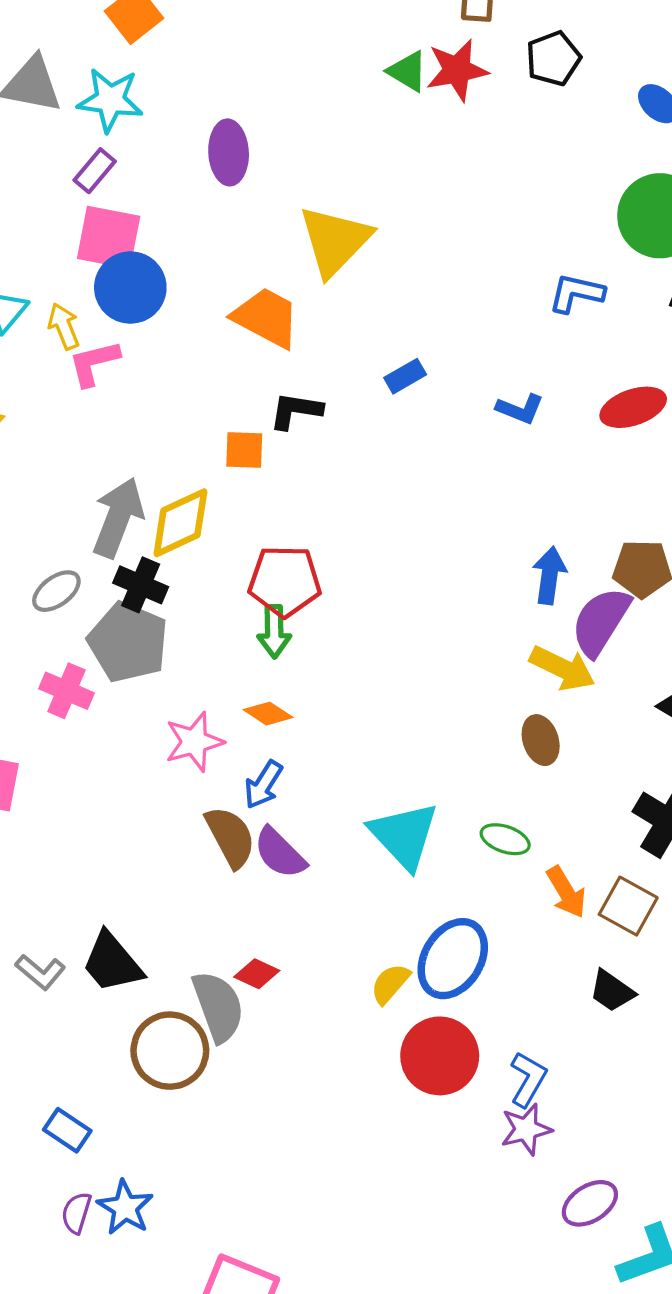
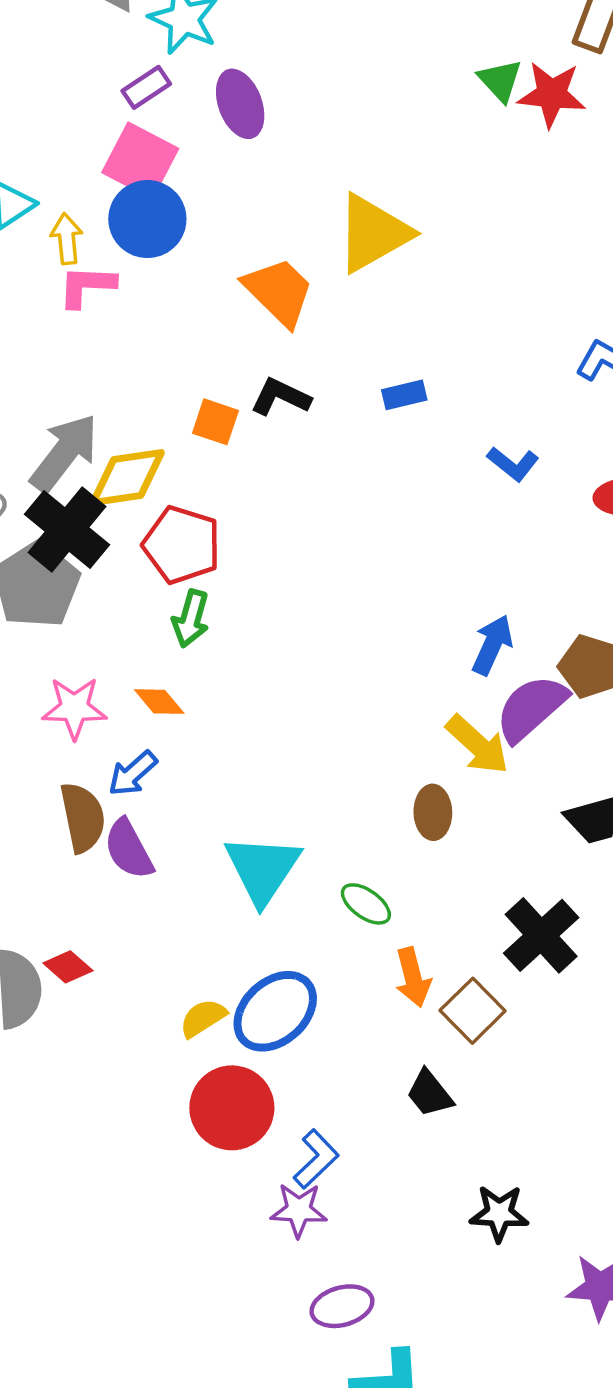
purple ellipse: (229, 152) -> (240, 104), moved, turned -34
red pentagon: (285, 581) -> (182, 545), moved
black cross: (141, 585) -> (67, 529), size x1.5

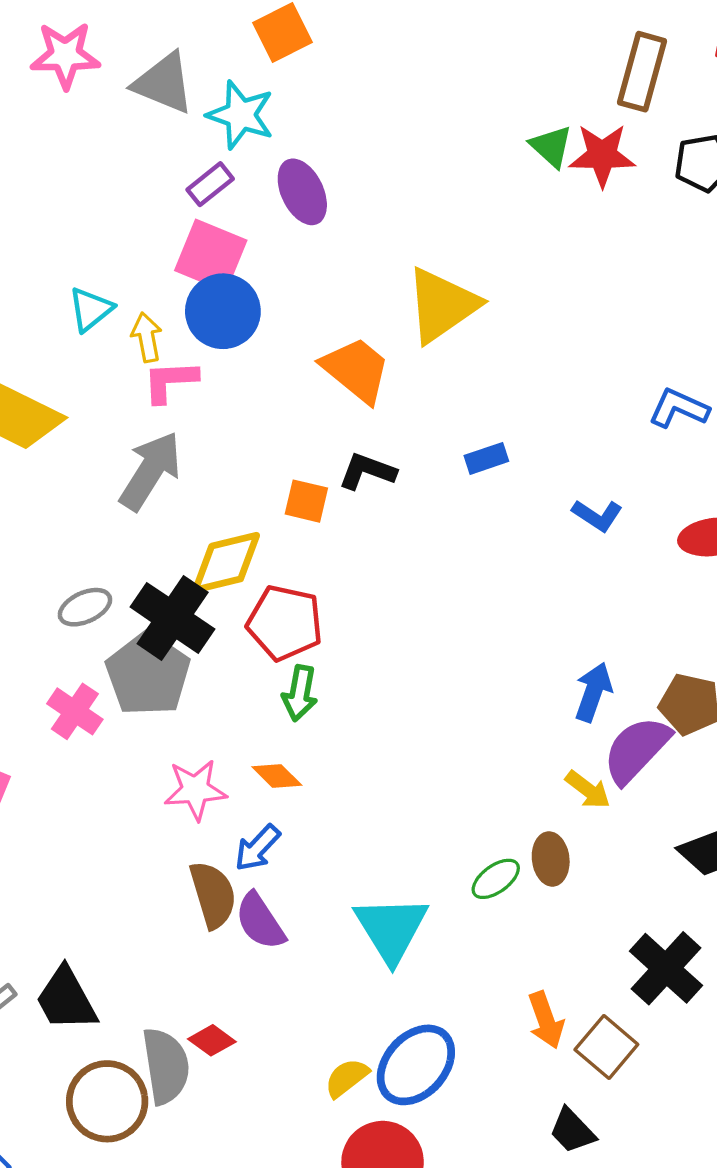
gray arrow: (64, 453) -> (150, 471), moved
yellow arrow: (477, 745) -> (588, 790), size x0.7
green ellipse: (366, 904) -> (496, 879), moved, turned -66

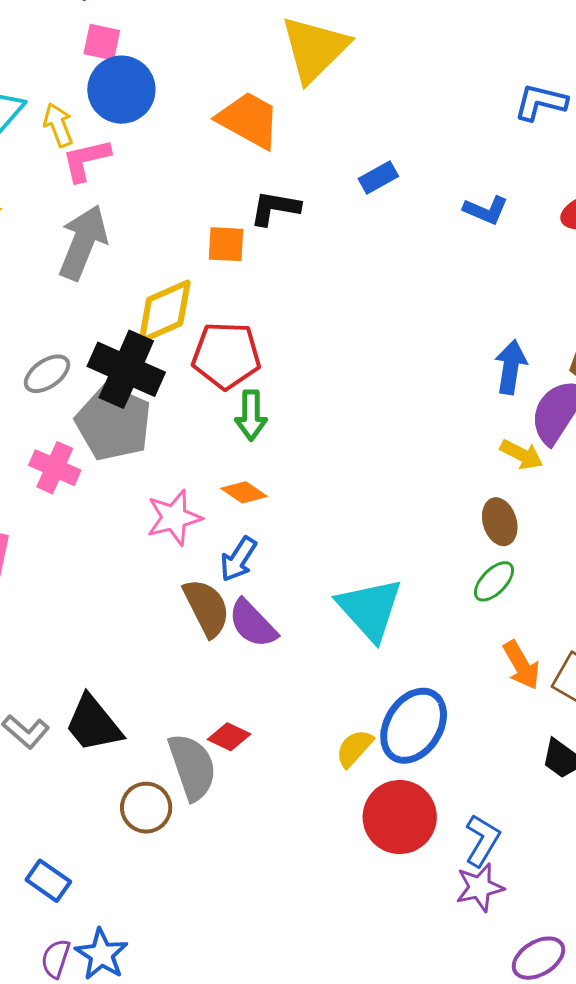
pink square: (211, 255) -> (102, 42), size x0.6
green ellipse: (496, 879) -> (494, 581), moved
brown circle: (107, 1101) -> (146, 808), size x0.7

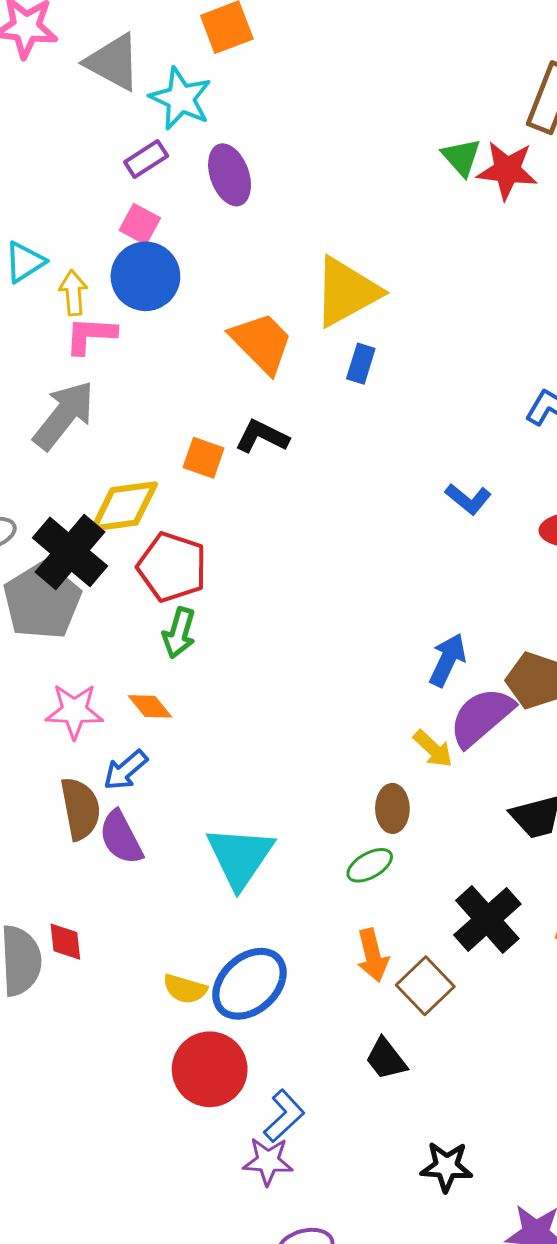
blue rectangle: (378, 177) -> (361, 364), moved, turned -60
red diamond: (229, 737) -> (65, 942), turned 42
yellow semicircle: (354, 748) -> (185, 989), turned -132

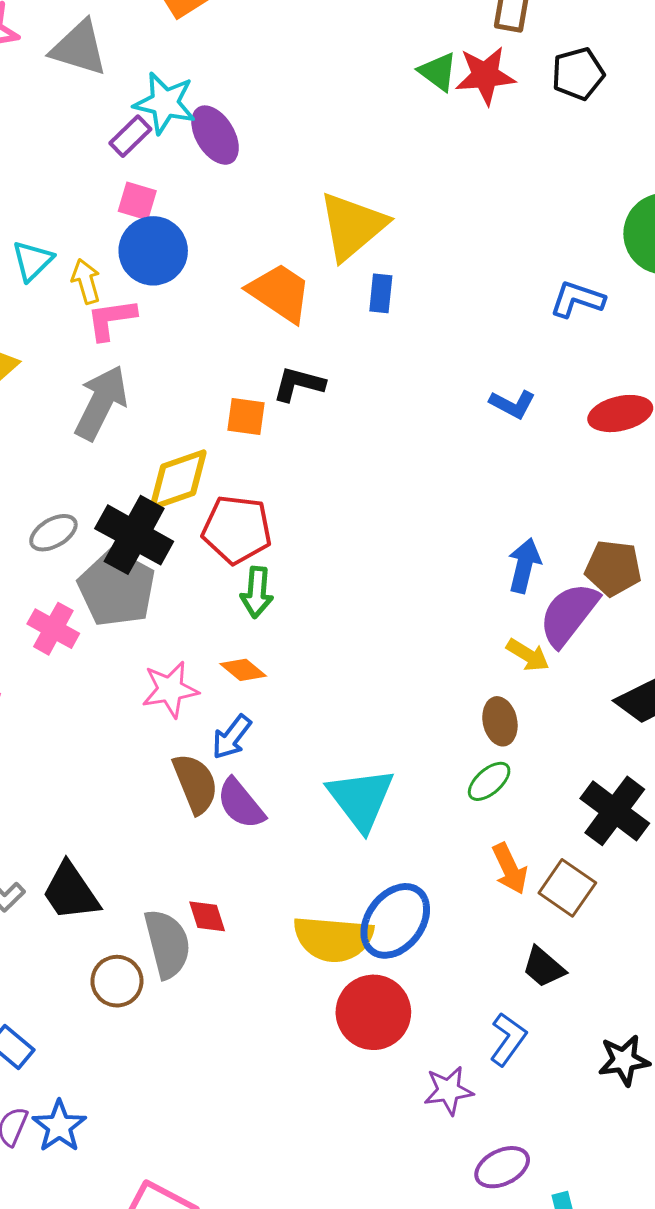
cyan star: (181, 99) -> (165, 103), moved
yellow semicircle: (185, 989) -> (333, 939), size x1.8
blue L-shape: (284, 1116) -> (508, 1039), moved

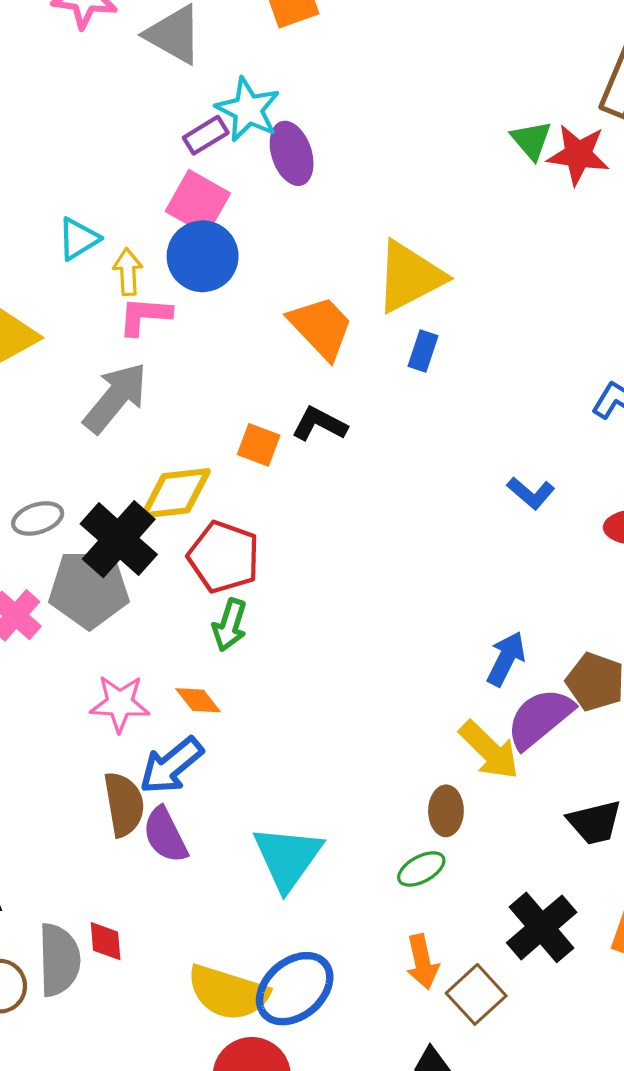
pink square: (137, 201) -> (198, 202), size x1.5
gray pentagon: (117, 588) -> (89, 589), turned 30
yellow arrow: (528, 655) -> (489, 750), size x1.5
blue arrow: (232, 737) -> (171, 766), size x1.4

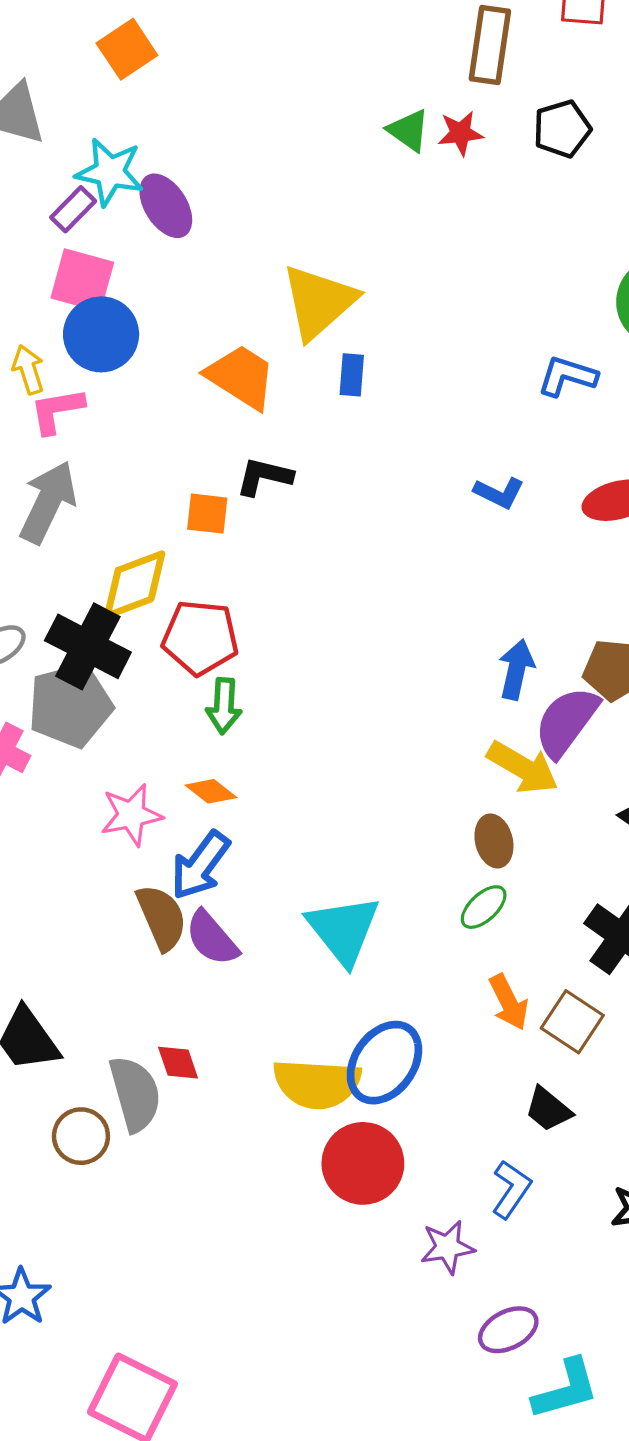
red star: (578, 155) -> (460, 133), size x0.7

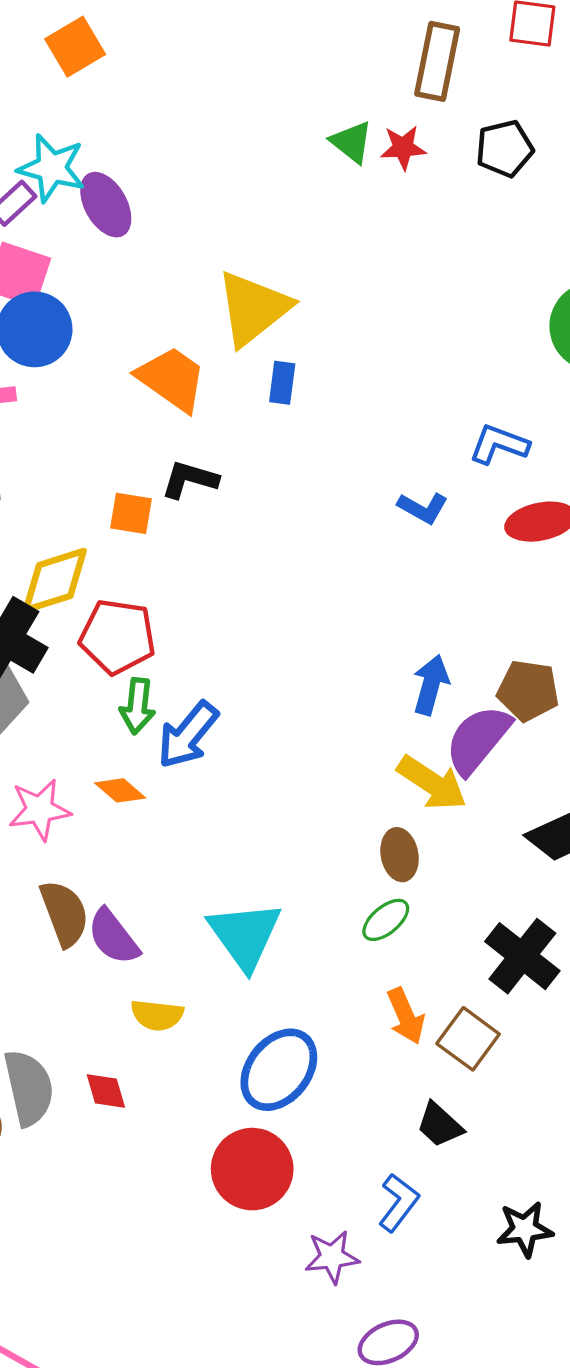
blue L-shape: (567, 376) -> (499, 444), moved
blue arrow: (200, 865) -> (188, 735), moved
red diamond: (178, 1063) -> (106, 1091), moved
yellow semicircle: (317, 1084) -> (157, 1015), moved, size x0.6

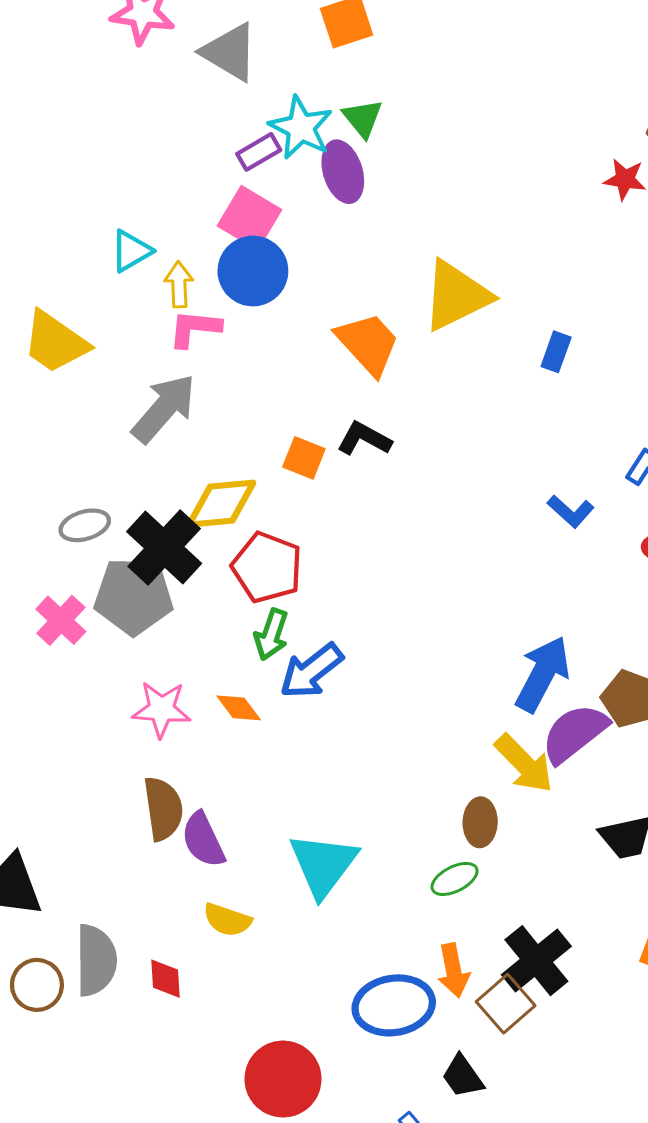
green triangle: (352, 142) -> (363, 118), moved
blue rectangle: (282, 383) -> (556, 352), moved
blue arrow: (431, 685) -> (543, 674), size x1.4
black cross: (522, 956) -> (536, 961), moved
blue ellipse: (279, 1070) -> (394, 1005), moved, turned 30

